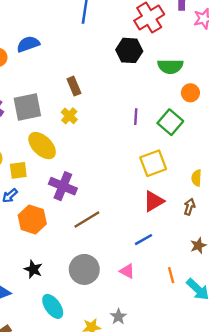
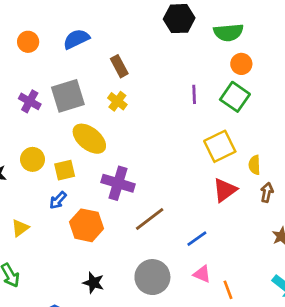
blue semicircle: (28, 44) -> (76, 39), moved
orange circle: (190, 93) -> (241, 64), moved
yellow semicircle: (197, 178) -> (254, 165), moved
blue line: (143, 240) -> (197, 239), moved
orange line: (171, 275) -> (228, 290), moved

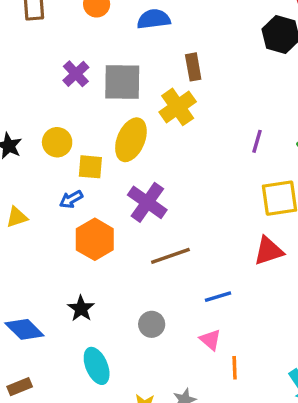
purple line: (194, 94) -> (257, 141), moved
yellow cross: (117, 101) -> (178, 107), size x1.5
yellow ellipse: (89, 139) -> (131, 140), turned 56
gray circle: (152, 277) -> (152, 324), size x0.6

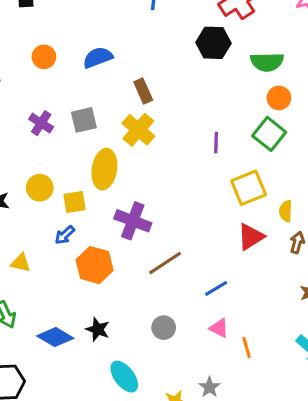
gray square: (122, 82) -> (84, 120), size x0.7
yellow triangle: (17, 217) -> (21, 263), turned 45
blue diamond: (24, 329) -> (55, 337), moved

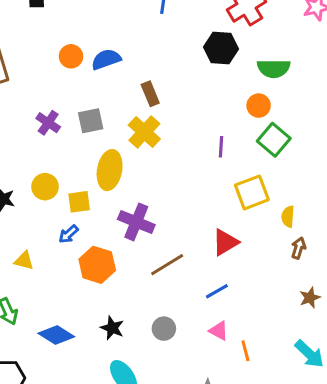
orange circle: (44, 57) -> (71, 56), moved
orange circle: (279, 98) -> (259, 106), moved
red triangle: (251, 237) -> (225, 242), moved
black star: (98, 329) -> (112, 328), moved

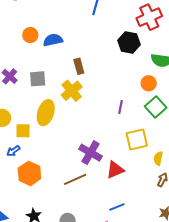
purple cross: (136, 222) -> (90, 153), moved
blue line: (217, 291) -> (117, 207), moved

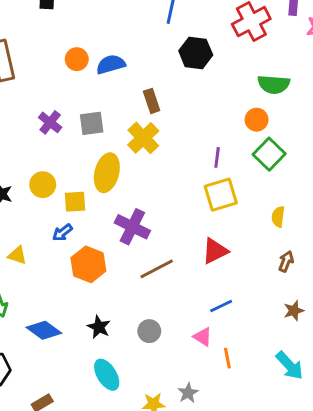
black hexagon: (129, 42) -> (196, 53), moved
yellow square: (137, 139) -> (221, 195), moved
purple cross: (90, 153) -> (132, 227), moved
yellow semicircle: (158, 158) -> (278, 217), moved

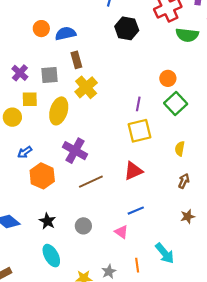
green semicircle: (274, 84) -> (187, 35), moved
brown rectangle: (152, 101) -> (76, 60), moved
yellow square: (75, 202) -> (30, 99), moved
orange line: (227, 358) -> (137, 265), moved
cyan arrow: (290, 365) -> (165, 253), moved

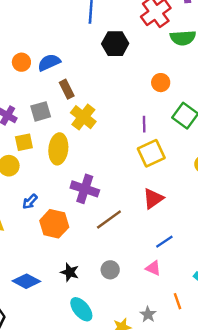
orange circle: (168, 78) -> (161, 83), moved

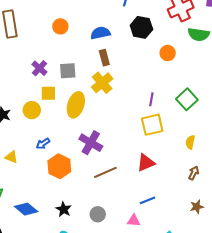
blue semicircle: (49, 62) -> (100, 33), moved
orange circle: (161, 83) -> (168, 53), moved
brown rectangle: (67, 89) -> (104, 58), moved
pink triangle: (153, 268) -> (134, 220), turned -32

